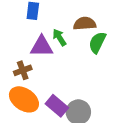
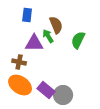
brown semicircle: (85, 24) -> (56, 25), moved, turned 72
brown cross: (23, 70) -> (19, 62), turned 32

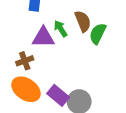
brown semicircle: (56, 25) -> (83, 21), moved
brown cross: (19, 62) -> (25, 61), turned -32

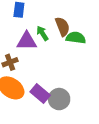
green semicircle: (98, 34) -> (76, 38), turned 72

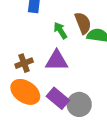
purple triangle: (27, 41) -> (57, 61), moved

